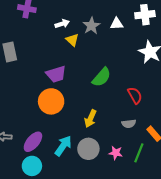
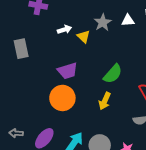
white arrow: (62, 24) -> (64, 30), moved
yellow arrow: (90, 119) -> (105, 101), moved

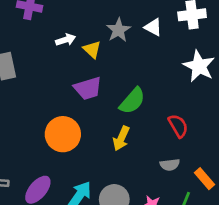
white triangle: (128, 20) -> (153, 27), turned 32
purple trapezoid: (67, 71) -> (88, 88), moved

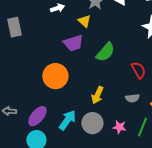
yellow triangle: (92, 49) -> (84, 21), moved
yellow arrow: (121, 138) -> (97, 95), moved

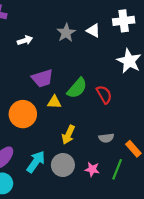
yellow triangle: (84, 21) -> (54, 102), moved, turned -40
red semicircle: (138, 70) -> (104, 95), moved

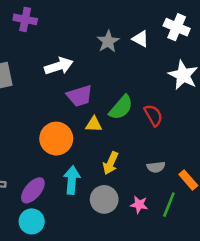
white cross: (124, 21) -> (177, 27), turned 30
white arrow: (25, 40) -> (59, 66), moved, size x1.5
cyan arrow: (36, 162) -> (72, 180), moved, turned -30

